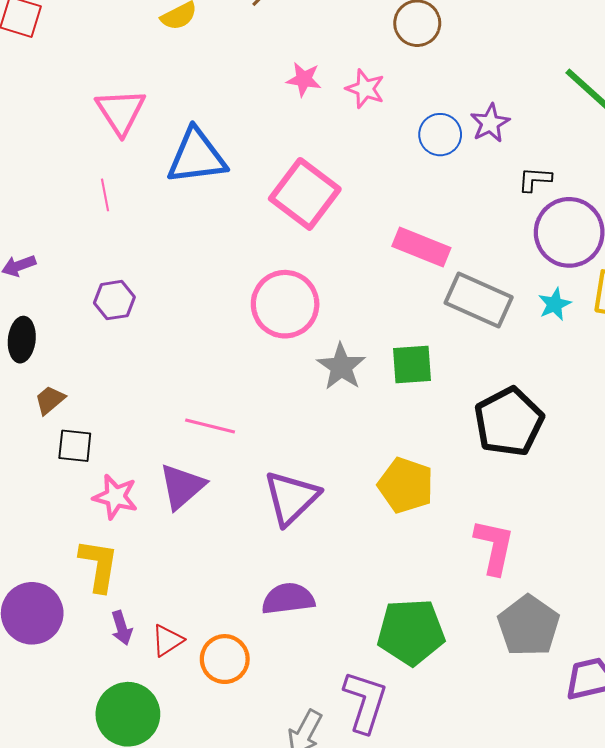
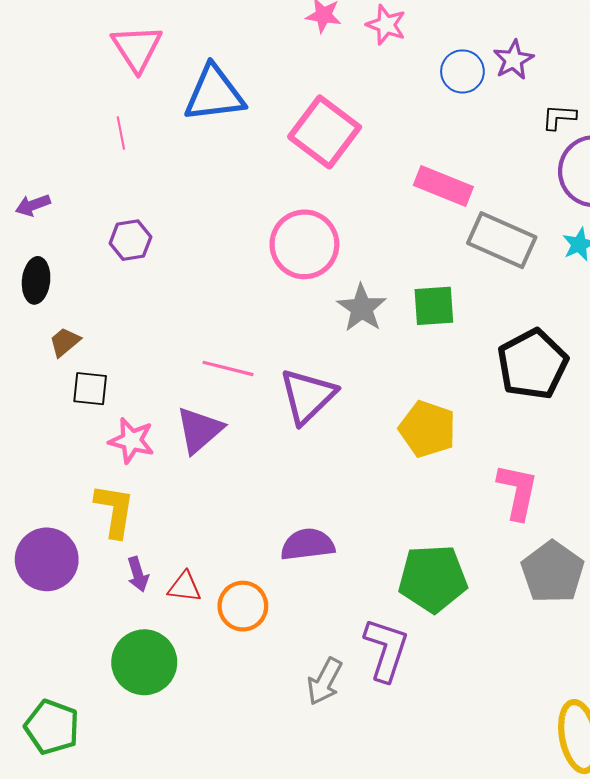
purple triangle: (291, 498) -> (308, 396), moved
red triangle: (167, 640) -> (185, 587), turned 40

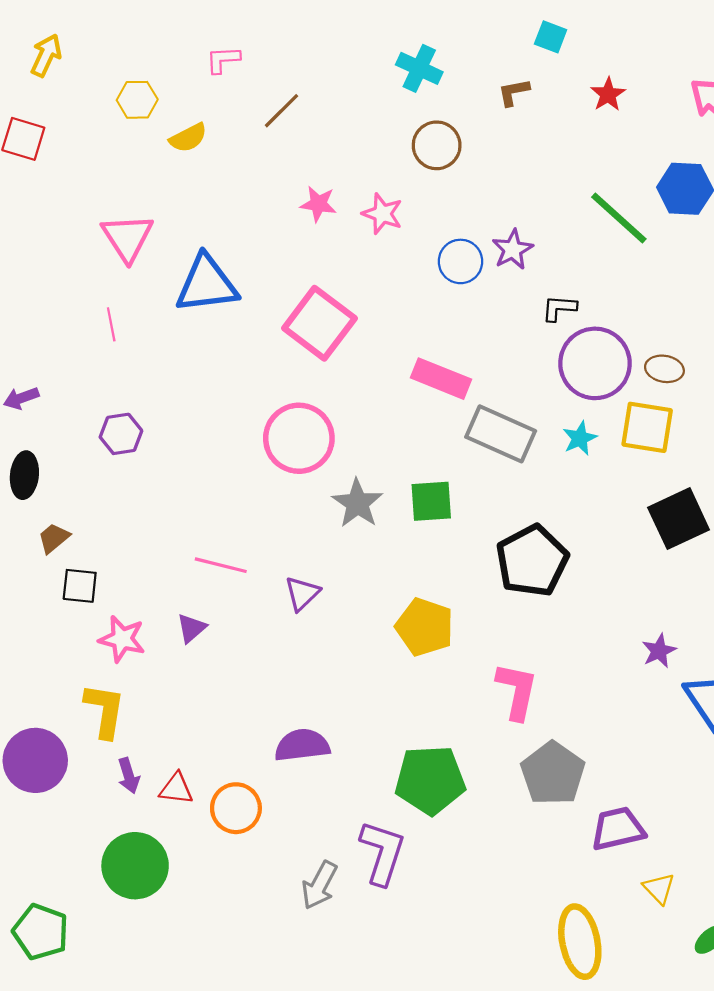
purple triangle: (308, 396) -> (302, 593), size x0.6
purple triangle: (199, 430) -> (191, 628), size x0.6

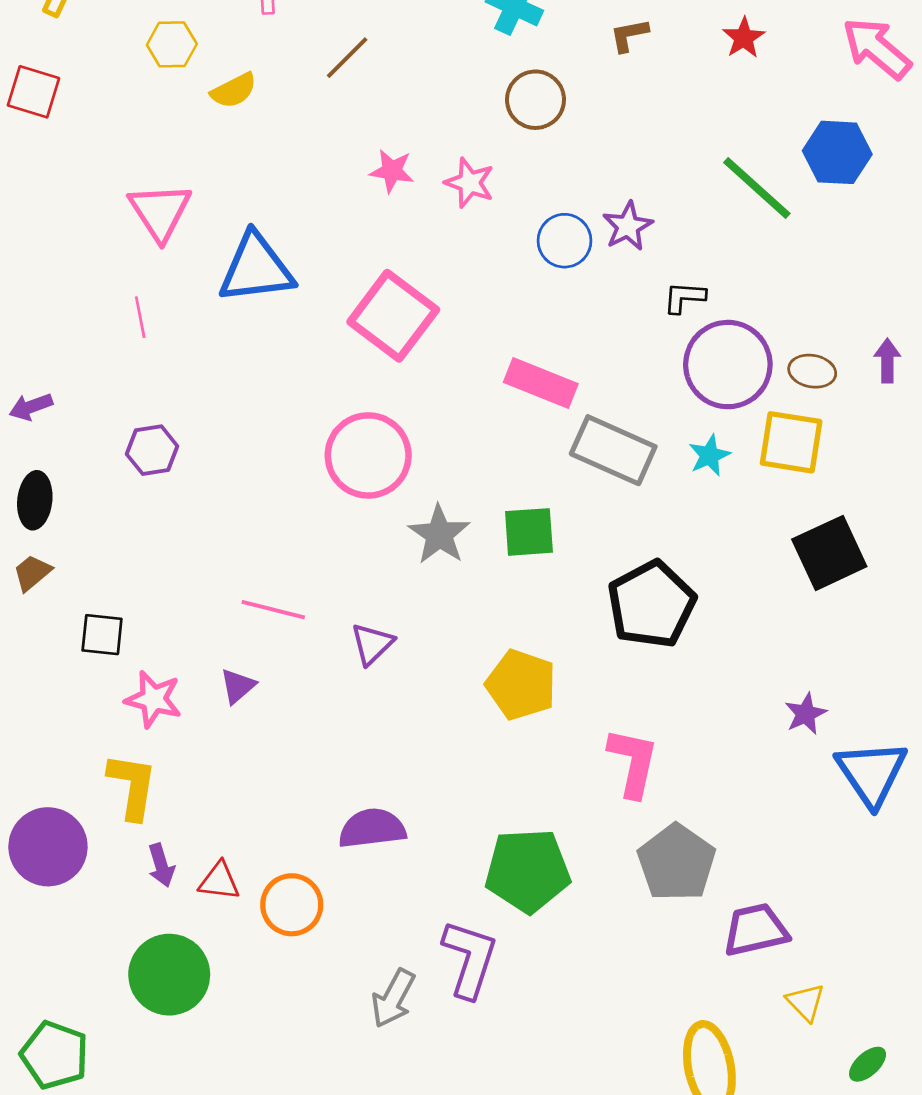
brown trapezoid: (54, 538) -> (32, 573), moved

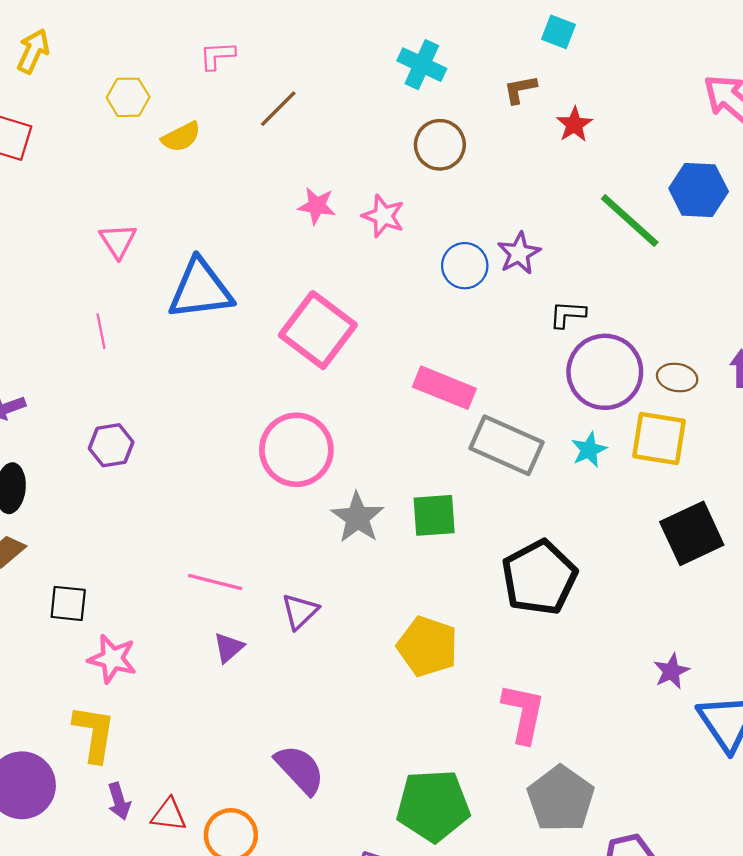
red star: (744, 38) -> (574, 124), moved
pink triangle: (160, 212) -> (118, 241), size x0.7
purple triangle: (238, 686) -> (229, 648), moved
purple semicircle: (372, 828) -> (300, 770), turned 54

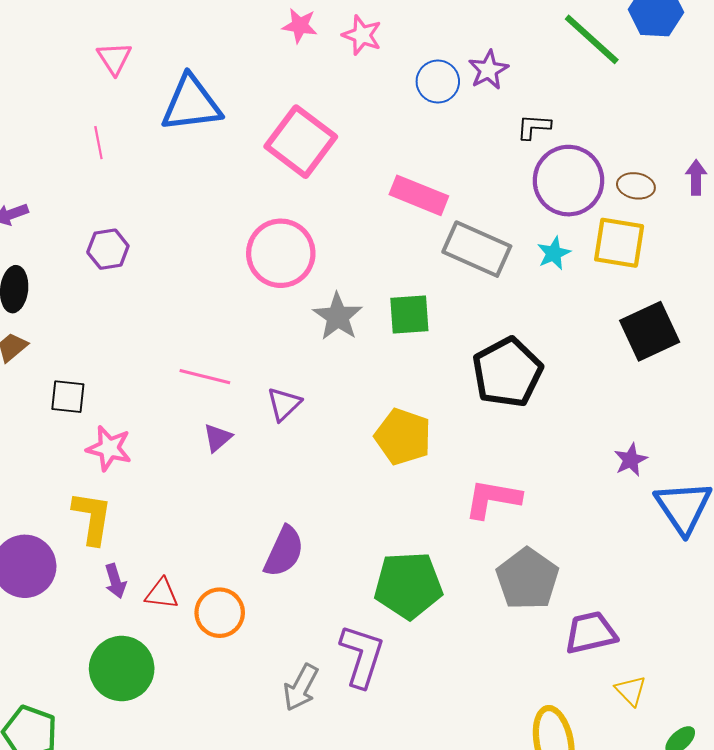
pink L-shape: (523, 713) -> (493, 499), turned -92
purple semicircle: (300, 770) -> (284, 552), turned 68

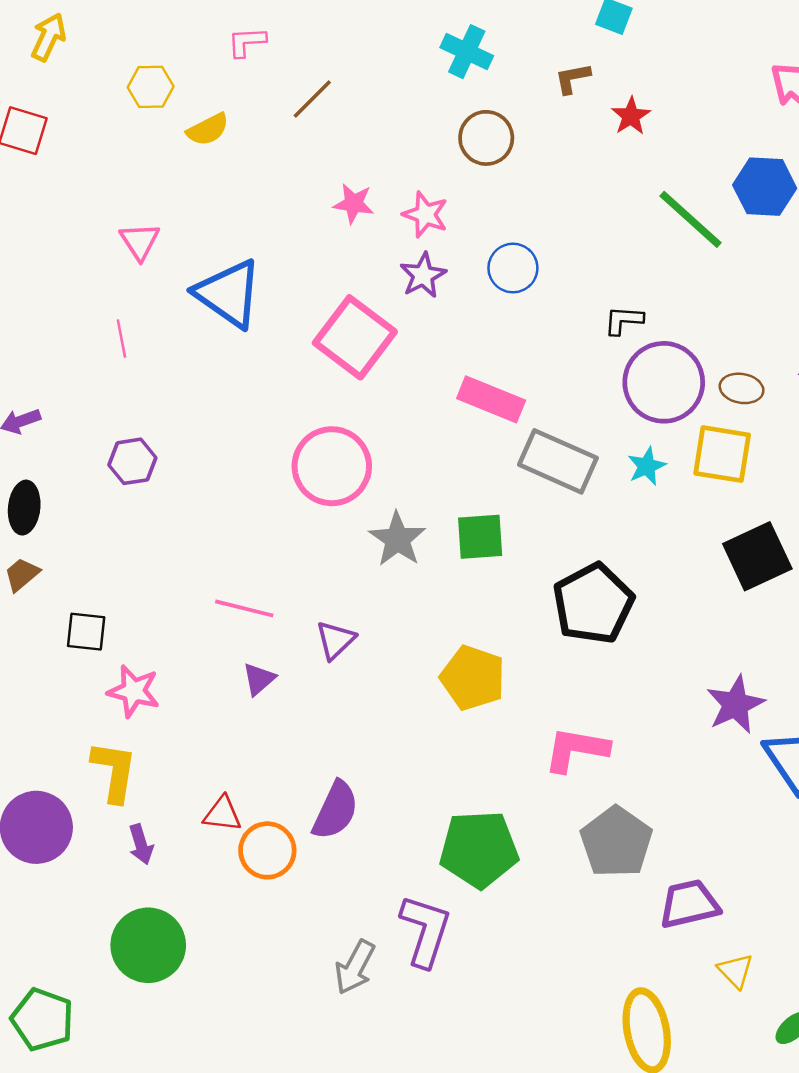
purple star: (488, 70) -> (423, 275), moved
blue triangle: (191, 104) -> (228, 294), turned 42
purple star: (631, 460) -> (735, 705), size x1.5
red triangle: (162, 594) -> (222, 814), moved
orange circle: (220, 613) -> (267, 850), moved

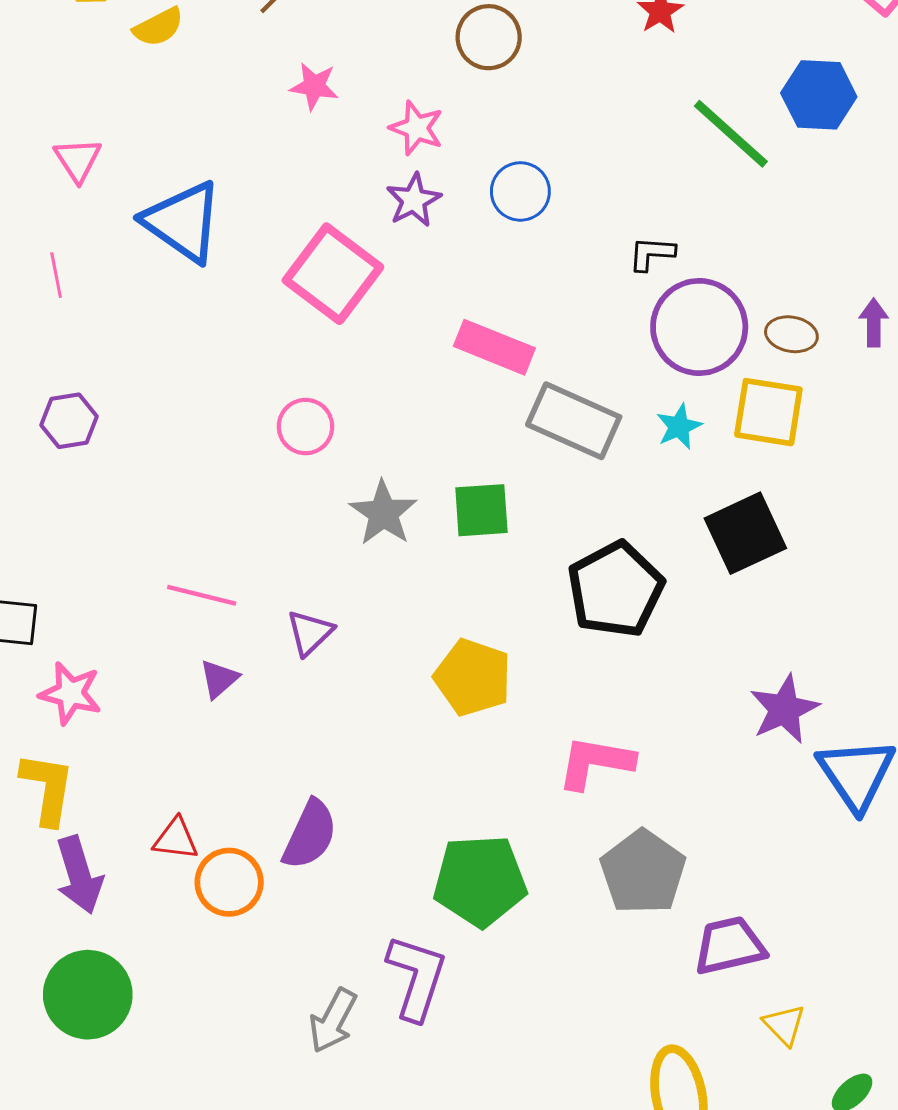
pink star: (354, 204) -> (314, 86), moved
pink circle: (332, 466) -> (306, 427), size x0.6
black square: (757, 556) -> (745, 533), moved
purple arrow: (141, 844) -> (79, 875), size x1.6

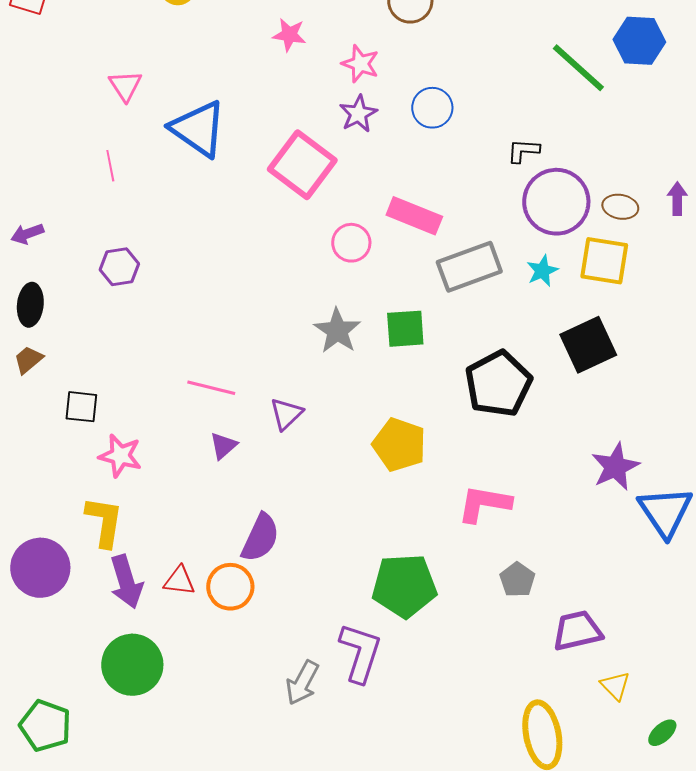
gray rectangle: (574, 421) -> (469, 267), turned -44
pink circle: (306, 427) -> (351, 243), moved
purple semicircle: (310, 835) -> (260, 538), moved
red triangle: (176, 839) -> (179, 581), moved
gray pentagon: (643, 872) -> (517, 580), size x0.6

